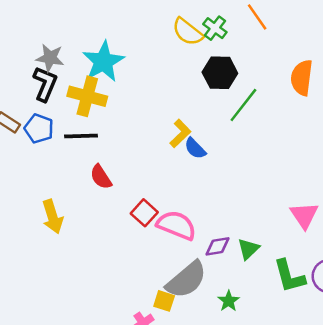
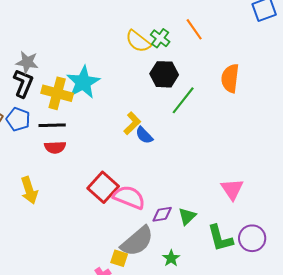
cyan star: (103, 62) -> (83, 82), moved
red semicircle: (101, 177) -> (55, 147), moved, turned -60
red square: (144, 213) -> (103, 187), size x1.4

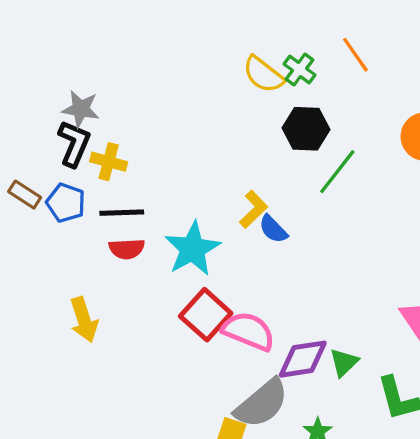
cyan star: (83, 82) -> (193, 249), moved
yellow cross: (57, 93) -> (109, 162), moved, size x0.7
purple diamond: (162, 214) -> (303, 359), size x1.5

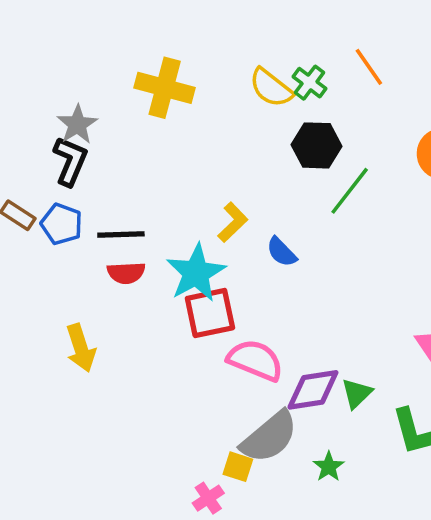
gray star: (81, 109) -> (77, 124), turned 30
yellow cross: (109, 162) -> (165, 88), moved, size x1.5
yellow L-shape: (253, 209) -> (233, 222), moved
red square: (206, 315) -> (210, 313), moved, turned 36

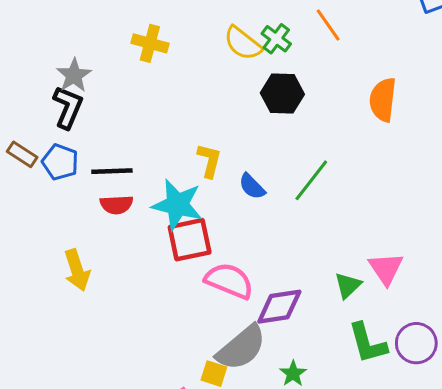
yellow cross: (165, 88) -> (150, 43), size x0.7
green line: (350, 191) -> (311, 180), moved
yellow L-shape: (233, 222) -> (209, 161), turned -32
cyan star: (196, 273) -> (177, 205), turned -30
green triangle: (357, 393) -> (348, 285), moved

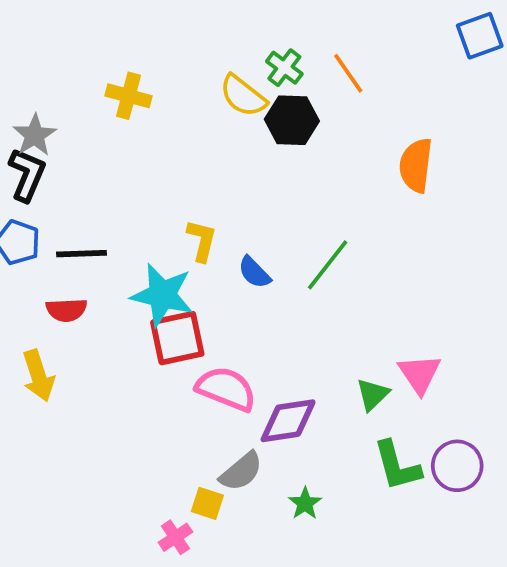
green cross: (276, 39) -> (284, 68), moved
black hexagon: (282, 94) -> (292, 120), moved
red semicircle: (116, 205) -> (66, 310), moved
gray semicircle: (241, 348) -> (241, 471), size x0.7

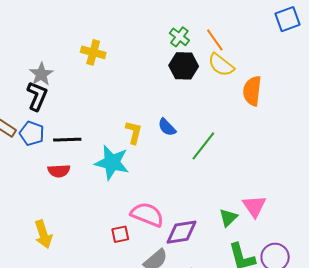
yellow semicircle: (243, 96) -> (221, 65), moved
blue semicircle: (254, 272) -> (167, 127), moved
red square: (177, 338) -> (120, 234), moved, size x0.6
yellow arrow: (38, 376) -> (43, 234), moved

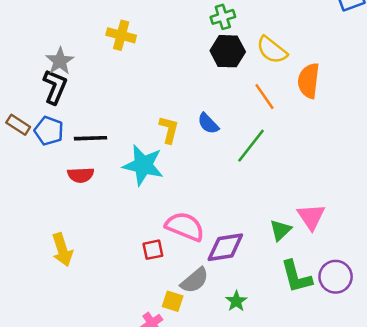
green cross: (179, 37) -> (223, 17), turned 36
orange line: (215, 40) -> (264, 97), moved

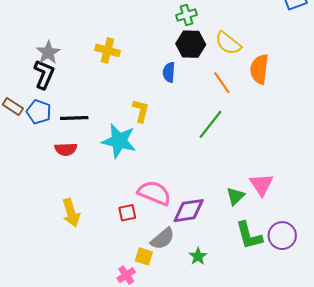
yellow cross: (121, 35) -> (108, 50), moved
blue semicircle: (208, 124) -> (169, 72), moved, turned 48
yellow arrow: (62, 250) -> (71, 213), moved

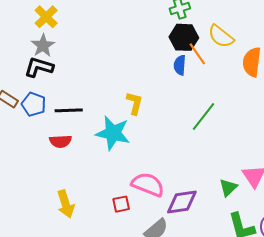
yellow cross: (108, 50) -> (46, 17), moved, turned 30
blue semicircle: (169, 72) -> (180, 65), moved
black L-shape: (44, 74) -> (39, 67), turned -96
orange line: (222, 83) -> (197, 54), moved

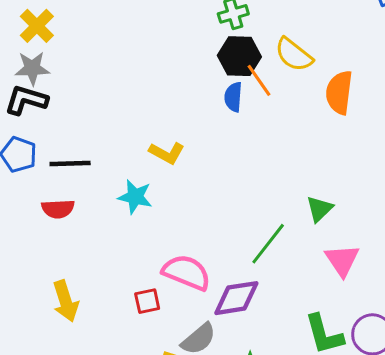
gray star: (43, 46) -> (32, 68), turned 30
yellow L-shape: (135, 103) -> (167, 153), turned 105
green line: (203, 117) -> (268, 244), moved
cyan star: (113, 133) -> (135, 197), size x0.7
green triangle: (228, 188) -> (320, 209), moved

